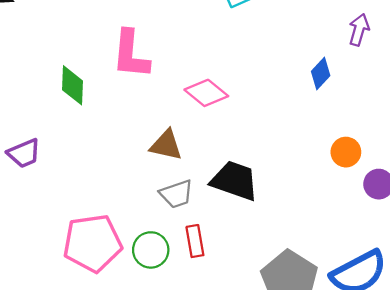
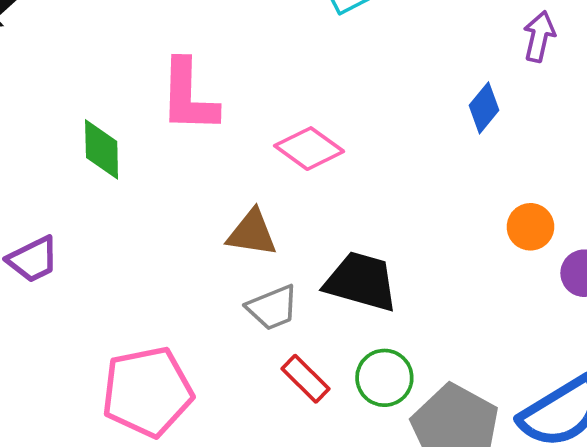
red rectangle: (195, 241) -> (306, 379), turned -32
green circle: (151, 250) -> (384, 378), moved

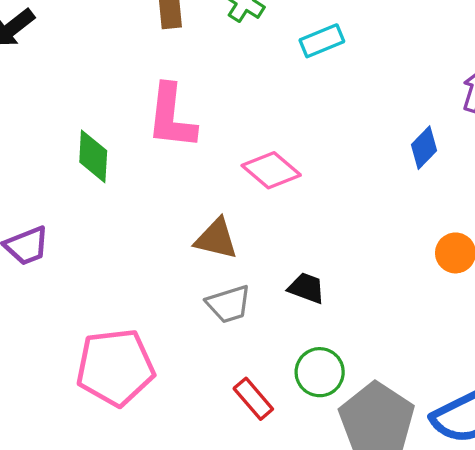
black trapezoid: (361, 282) -> (306, 288), size x0.6
red rectangle: (306, 379) -> (253, 399), moved

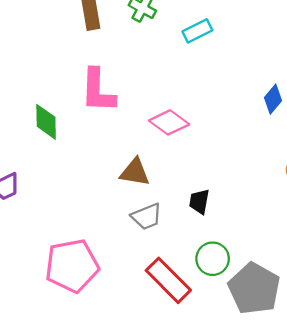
black trapezoid: (306, 288) -> (199, 202), turned -96
red rectangle: (253, 399) -> (168, 280), size x1.6

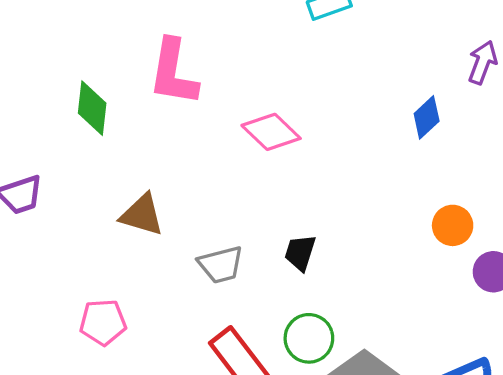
brown triangle: (135, 172) -> (142, 215), moved
pink pentagon: (72, 266) -> (103, 322), size x0.6

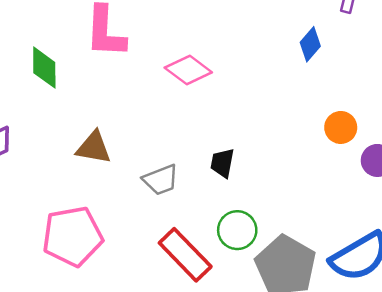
pink pentagon: (103, 322) -> (73, 236), size x1.6

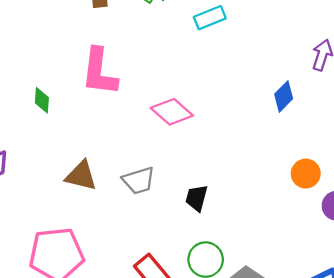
green diamond: (44, 68) -> (42, 100), size x0.7
gray trapezoid: (161, 180) -> (139, 181), moved

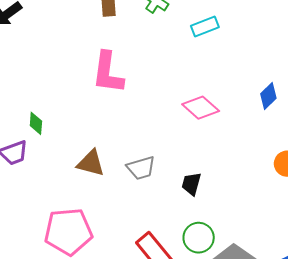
green diamond: (42, 100) -> (36, 123), moved
pink diamond: (172, 112) -> (201, 108), moved

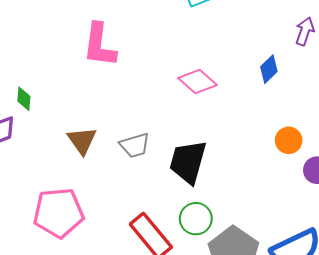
brown triangle: (91, 163) -> (82, 140), turned 40
black trapezoid: (191, 184) -> (188, 162), size x1.8

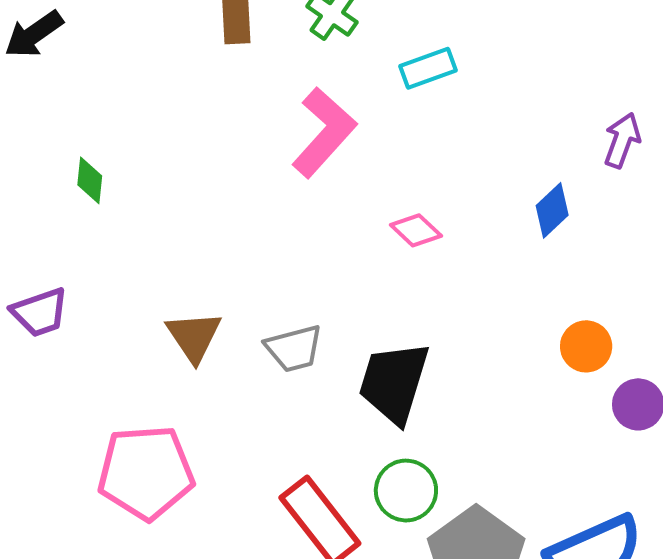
pink L-shape: (99, 45) -> (324, 132), moved, turned -147
pink diamond: (197, 82) -> (416, 230), size x0.7
green diamond: (24, 99) -> (90, 180), moved

